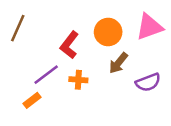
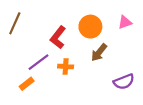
pink triangle: (149, 27) -> (125, 22), size x0.6
purple semicircle: (148, 82) -> (124, 82), moved

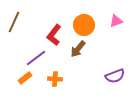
brown arrow: (99, 52) -> (78, 49), moved
orange cross: (66, 67) -> (55, 79), moved

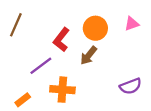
orange rectangle: (25, 78) -> (23, 100), moved
orange cross: (55, 79) -> (62, 90), size x1.5

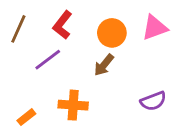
pink triangle: (132, 24) -> (155, 28), size x1.5
red L-shape: (61, 40) -> (62, 25), moved
purple line: (41, 66) -> (48, 60), moved

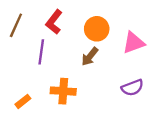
pink triangle: (155, 28) -> (134, 43), moved
purple line: (48, 60) -> (41, 52), turned -45

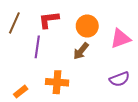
red L-shape: (54, 22) -> (49, 20), turned 45

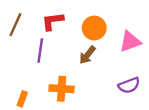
orange rectangle: (21, 92) -> (22, 99), turned -32

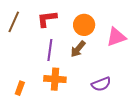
purple line: (40, 50) -> (50, 50), moved
purple semicircle: (129, 85) -> (101, 84), moved

